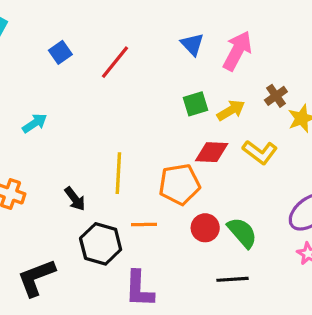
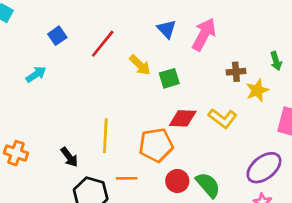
brown cross: (276, 96) -> (236, 72), turned 30
yellow arrow: (231, 110) -> (140, 65), moved, turned 75
cyan arrow: (35, 123) -> (36, 74), moved

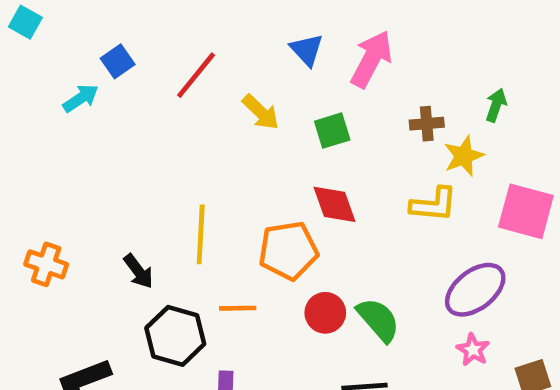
green arrow: (276, 61) -> (496, 105), turned -144
cyan arrow: (36, 74) -> (81, 98), moved
green square: (169, 78) -> (332, 131), moved
red diamond: (183, 118) -> (334, 204), turned 68
yellow L-shape: (223, 118) -> (434, 204), moved, turned -32

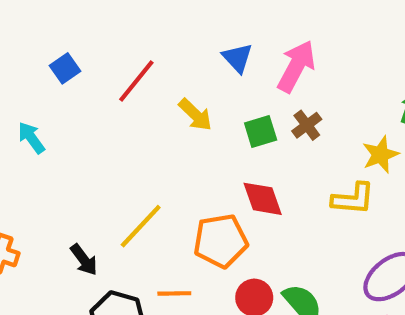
cyan arrow: (81, 98) -> (31, 138), moved, turned -92
brown cross: (427, 124) -> (307, 125), moved, turned -32
yellow line: (201, 234) -> (141, 226), turned 40

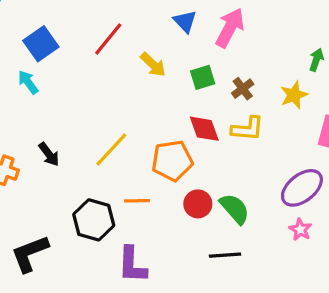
blue square: (65, 68) -> (41, 44), moved, size x1.5
brown cross: (307, 125) -> (243, 89), moved
yellow L-shape: (353, 199) -> (247, 129), moved
black arrow: (84, 260) -> (49, 154), moved

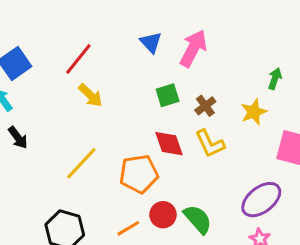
yellow arrow: (153, 65) -> (90, 95), moved
yellow L-shape: (247, 129) -> (210, 144), turned 60
black arrow: (49, 154) -> (18, 138), moved
orange line: (137, 201) -> (128, 228), moved, turned -30

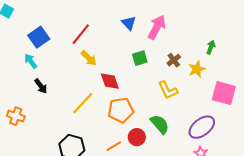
brown cross: (205, 106) -> (174, 60), moved
red diamond: (169, 144) -> (110, 81), moved
green semicircle: (198, 219) -> (160, 124), moved

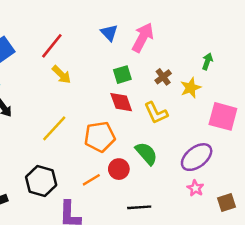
red diamond: (110, 81) -> (121, 102), moved

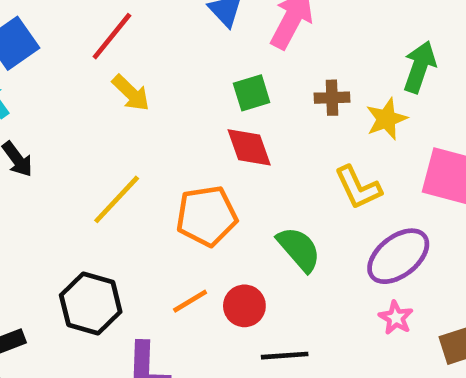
green arrow: (207, 61) -> (420, 67), size x1.5
brown cross: (163, 77) -> (332, 98), turned 35
yellow L-shape: (156, 113) -> (358, 188), moved
red circle: (119, 169) -> (244, 306), moved

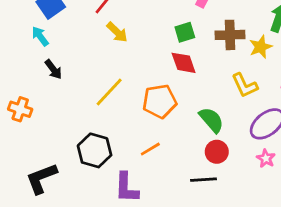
brown cross: (332, 98) -> (230, 35), size x1.5
red circle: (244, 306) -> (217, 152), moved

